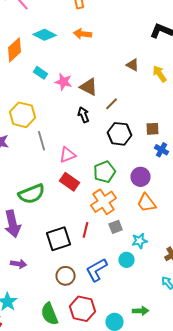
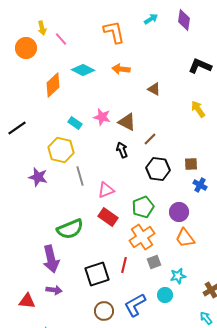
brown triangle: (133, 65) -> (154, 89), moved
cyan rectangle: (41, 73) -> (75, 123), moved
purple arrow: (19, 264) -> (54, 290), moved

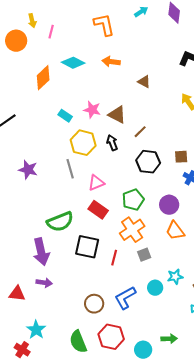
pink line: (61, 39) -> (51, 32), turned 56
yellow hexagon: (61, 150) -> (83, 143), moved
black square: (97, 274) -> (87, 247), moved, turned 30
cyan star: (178, 276) -> (175, 277), moved

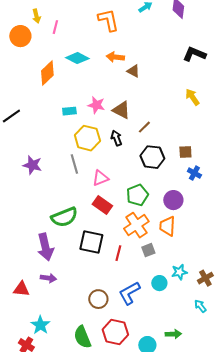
brown triangle: (144, 82) -> (133, 71), moved
cyan rectangle: (65, 116) -> (69, 111), turned -40
orange trapezoid: (175, 231) -> (167, 226), moved, turned 40

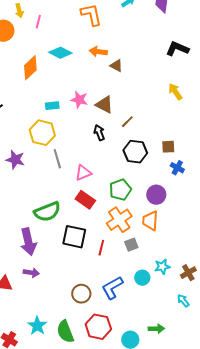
yellow hexagon: (87, 138) -> (42, 133), moved
cyan star: (40, 325) -> (37, 326), moved

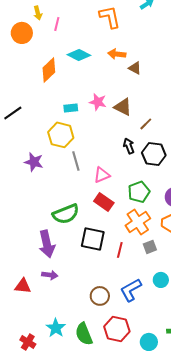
black arrow: (99, 133) -> (129, 146), moved

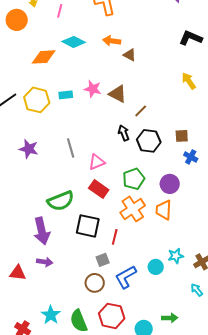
pink line: (57, 24) -> (60, 11), moved
orange diamond: (49, 70) -> (44, 57), turned 40
yellow hexagon: (61, 135) -> (37, 100), moved
gray square: (150, 247) -> (103, 260), moved

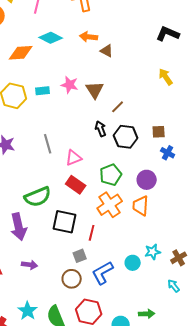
brown triangle: (118, 94) -> (95, 90), turned 30
purple arrow: (45, 262) -> (30, 265), moved

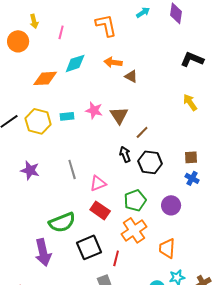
cyan diamond: (51, 38) -> (75, 63), turned -45
brown square: (159, 132) -> (191, 157), moved
orange trapezoid: (141, 206) -> (167, 248), moved
black square: (65, 222) -> (89, 247), turned -35

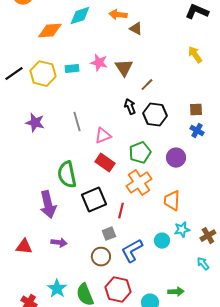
green semicircle: (62, 222) -> (67, 175), turned 100

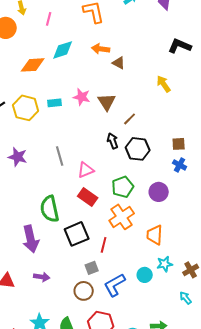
yellow arrow: (195, 55) -> (164, 84), moved

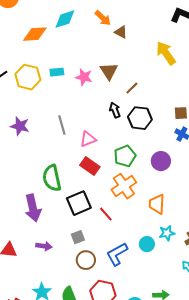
orange arrow: (101, 49) -> (103, 18), turned -144
yellow arrow: (164, 84) -> (166, 53), size x1.4
pink star: (82, 97) -> (84, 77), moved
red line: (104, 245) -> (106, 214), turned -56
gray square: (92, 268) -> (78, 237), moved

